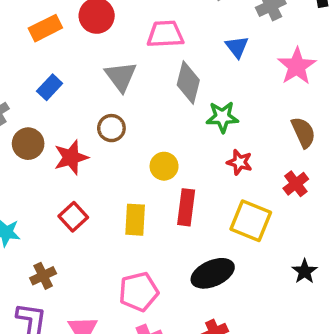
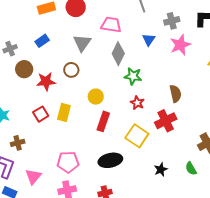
pink star: (297, 66) -> (180, 45), moved
red cross: (296, 184) -> (166, 121), size x1.5
yellow rectangle: (135, 220) -> (64, 112), moved

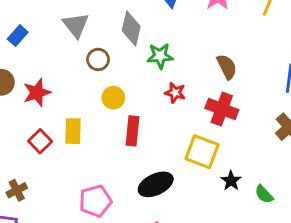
brown circle: (71, 70) -> (98, 59), moved
red cross: (166, 121) -> (222, 109), turned -30
yellow square: (137, 136) -> (202, 152), moved
green semicircle: (191, 169) -> (264, 194), moved

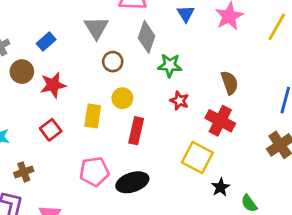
blue rectangle: (18, 36) -> (46, 42), moved
yellow rectangle: (73, 131) -> (93, 116), moved
black ellipse: (156, 184) -> (132, 182), moved
pink pentagon: (95, 201) -> (94, 172), moved

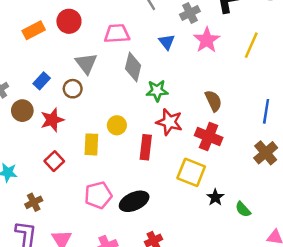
brown circle: (113, 62) -> (73, 89), moved
red star: (179, 101) -> (169, 122), size x1.5
red rectangle: (136, 131) -> (146, 147), moved

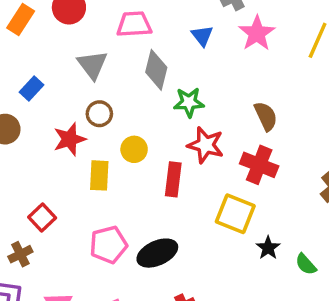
orange rectangle: (34, 30) -> (21, 19), turned -30
brown circle: (73, 89) -> (99, 114), moved
red star: (52, 120) -> (70, 139), moved
red square: (54, 161) -> (42, 218), moved

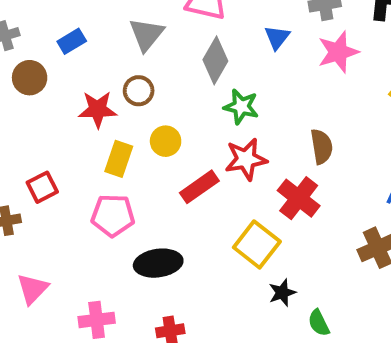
red star: (206, 145) -> (246, 159), turned 30
red rectangle: (173, 179) -> (199, 187), turned 32
pink pentagon: (108, 245) -> (113, 215), moved

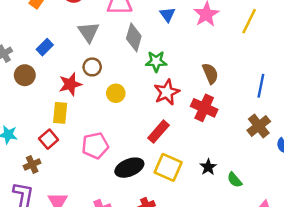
yellow rectangle: (119, 159) -> (60, 113), moved
red rectangle: (199, 187) -> (158, 132), moved
yellow square: (257, 245) -> (168, 167), moved

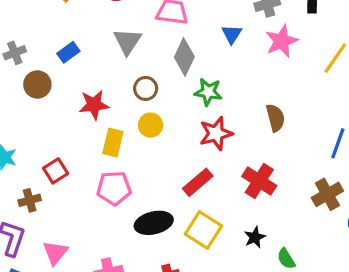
brown circle: (92, 67) -> (146, 88), moved
red cross: (204, 108) -> (259, 181), moved
yellow rectangle: (60, 113) -> (113, 142), moved

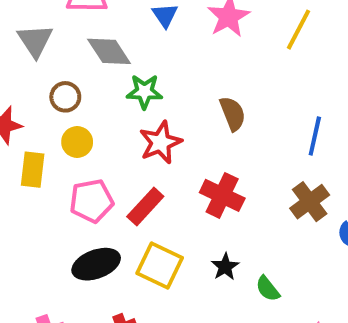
gray diamond: (184, 57) -> (109, 51), turned -51
pink pentagon: (114, 188) -> (91, 201), moved

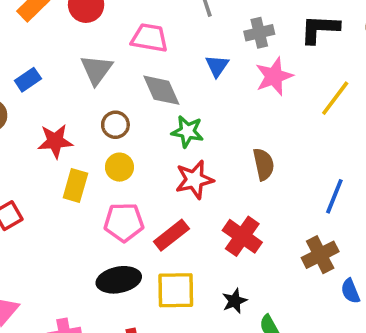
yellow square: (160, 265) -> (176, 290), turned -36

